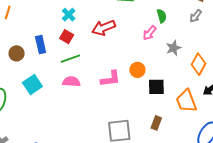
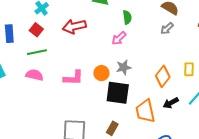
green semicircle: (162, 16) -> (127, 17), moved
gray star: (174, 48) -> (124, 67), moved
black square: (156, 87) -> (118, 93), size x1.4

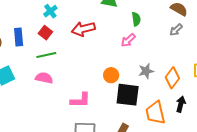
gray star: (124, 67) -> (146, 71), moved
pink L-shape: (73, 78) -> (80, 100), moved
black arrow: (171, 103) -> (181, 104), turned 133

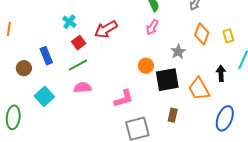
red square: (45, 33) -> (79, 43), moved, turned 32
orange diamond: (172, 78) -> (202, 34), moved

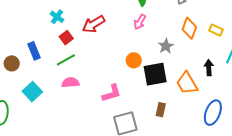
yellow rectangle: (228, 36) -> (216, 30), turned -48

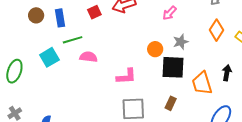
gray star: (166, 46) -> (181, 42), moved
green line: (66, 60) -> (73, 40), moved
brown circle: (12, 63) -> (36, 15), moved

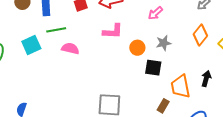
black square: (173, 67) -> (153, 68), size x0.7
pink L-shape: (126, 76) -> (113, 31), moved
brown rectangle: (171, 103) -> (163, 106), moved

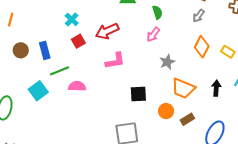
orange circle: (137, 48) -> (166, 111), moved
black square: (153, 68) -> (138, 94), moved
orange trapezoid: (181, 86) -> (183, 88), moved, turned -45
brown rectangle: (163, 106) -> (187, 119), moved, turned 40

